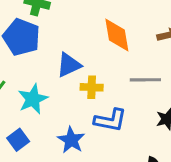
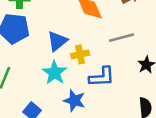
cyan star: (33, 99) -> (55, 73), moved

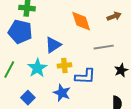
yellow cross: (80, 54) -> (64, 65), moved
cyan star: (55, 73) -> (37, 68), moved

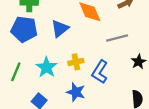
blue triangle: (53, 45) -> (60, 28), moved
blue L-shape: (85, 76) -> (100, 72), turned 125

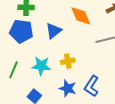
cyan star: (47, 67) -> (41, 66), turned -30
blue L-shape: (100, 72) -> (92, 86), moved

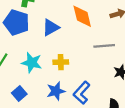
blue star: (68, 88) -> (56, 91), turned 30

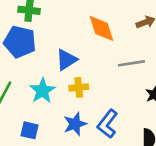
blue triangle: (51, 28) -> (67, 60), moved
cyan star: (32, 63) -> (42, 91), turned 30
blue square: (19, 94) -> (30, 130), turned -32

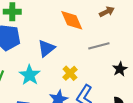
yellow cross: (79, 87) -> (70, 73), moved, turned -32

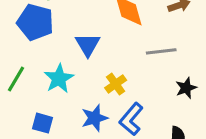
blue triangle: (46, 48) -> (88, 45), turned -30

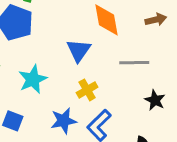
blue triangle: (88, 45) -> (79, 50), moved
black star: (186, 88) -> (155, 100), turned -30

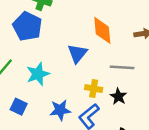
yellow cross: (87, 90) -> (94, 89), moved, turned 35
black star: (155, 100) -> (118, 96), moved

